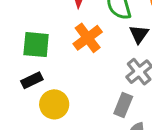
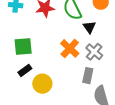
orange cross: (88, 38) -> (70, 48), moved

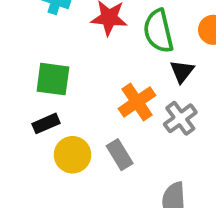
gray rectangle: (88, 76) -> (120, 155), moved, turned -56

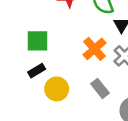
gray rectangle: (120, 155) -> (100, 88), moved

